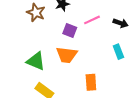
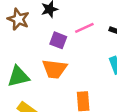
green triangle: (36, 61) -> (18, 76), turned -36

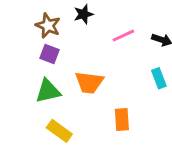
purple square: (58, 40) -> (49, 54), moved

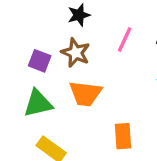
brown star: (48, 26) -> (76, 53), moved
pink line: (123, 36) -> (125, 40), turned -40

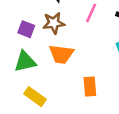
brown star: (76, 53) -> (54, 23), turned -30

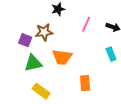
brown star: (54, 23) -> (44, 32), moved
purple square: (26, 29) -> (25, 40), moved

